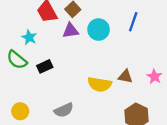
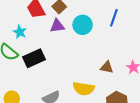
black rectangle: (45, 66) -> (34, 58), size x1.5
yellow semicircle: (100, 84) -> (84, 89), moved

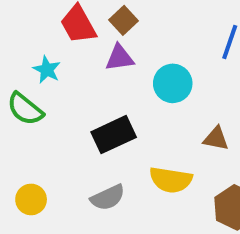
cyan circle: (83, 25) -> (173, 83), moved
black rectangle: (34, 58) -> (114, 135), moved

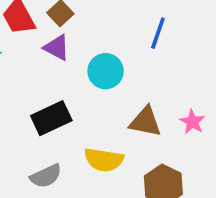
purple triangle: (120, 58) -> (57, 48), turned 36
brown triangle: (216, 138) -> (145, 122), size x1.4

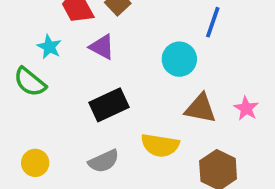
purple triangle: (57, 48) -> (102, 47), moved
cyan circle: (106, 71) -> (179, 59), moved

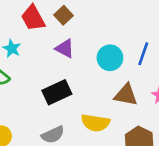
blue line: (213, 22) -> (143, 54), moved
purple triangle: (102, 47) -> (65, 48), moved

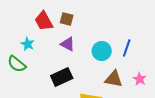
brown square: (64, 15) -> (67, 19), turned -32

